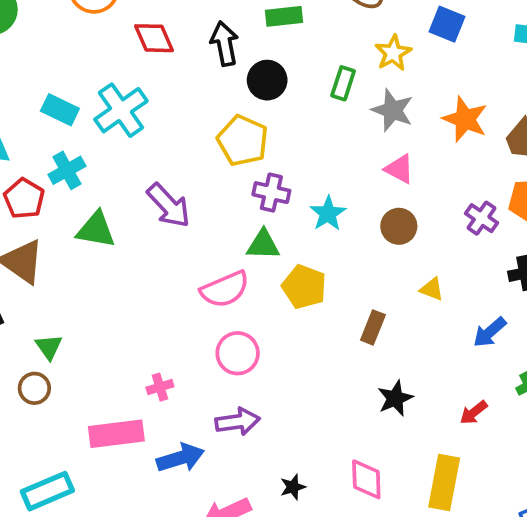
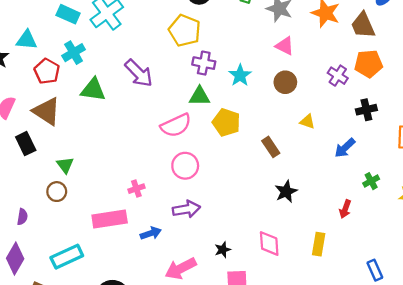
brown rectangle: (373, 327) -> (271, 147), turned -54
red arrow: (474, 413) -> (345, 209), moved, turned -30
blue arrow: (180, 458) -> (151, 233), size x0.7
yellow rectangle: (444, 482) -> (319, 244), size x0.7

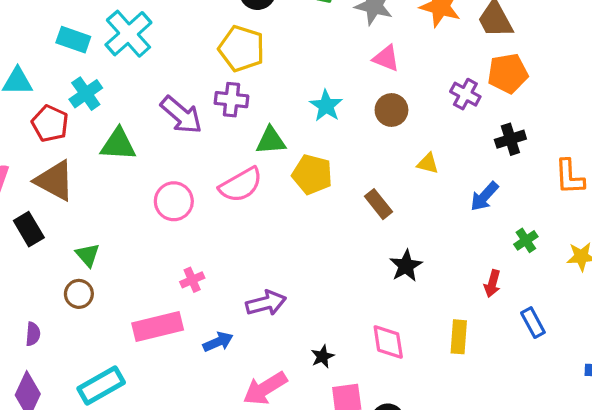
purple cross: (204, 63) -> (231, 100), moved
pink circle: (185, 166) -> (174, 201), moved
blue rectangle: (375, 270) -> (533, 323), moved

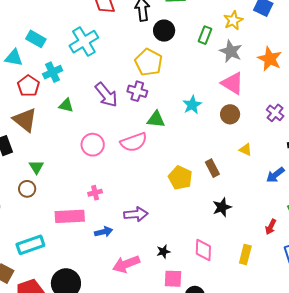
cyan rectangle: (73, 40) -> (36, 39), moved
pink triangle: (386, 58) -> (232, 83), size x1.4
green triangle: (118, 144) -> (66, 105), size x0.7
yellow pentagon: (312, 174) -> (180, 178), moved

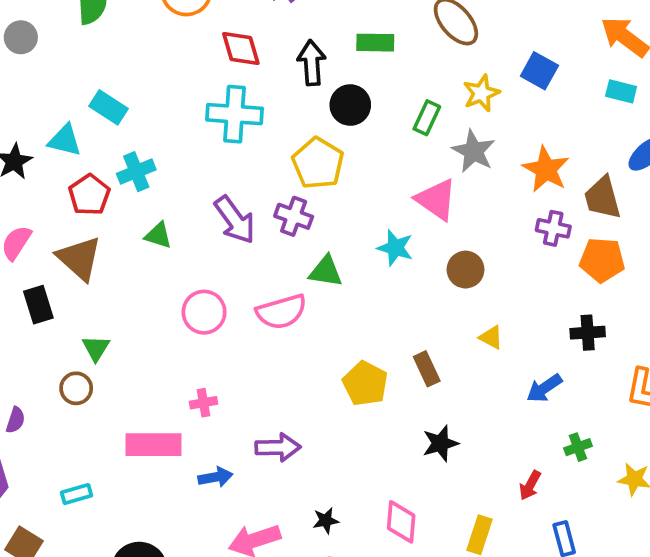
cyan cross: (84, 42) -> (235, 114), moved, turned 32
pink triangle: (232, 83) -> (436, 200), moved
cyan star: (192, 105) -> (395, 248), turned -30
purple cross: (275, 113) -> (553, 228), moved, turned -30
cyan rectangle: (30, 245) -> (76, 494), size x0.6

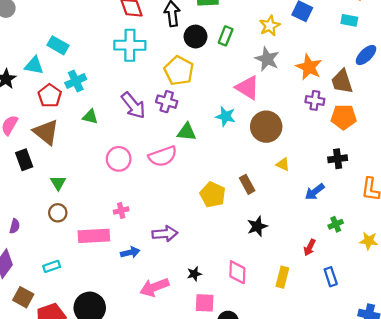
green rectangle: (427, 118) -> (226, 36), moved
brown circle: (466, 270) -> (266, 127), size x1.5
brown circle: (76, 388) -> (58, 213), moved

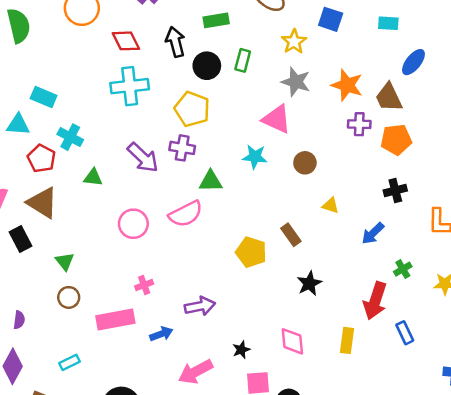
cyan cross: (76, 81) -> (70, 137), turned -30
brown circle: (266, 127) -> (305, 163), size x0.6
red arrow: (310, 247) -> (375, 301), size x1.8

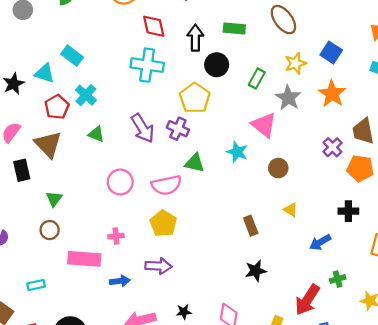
green rectangle: (243, 60) -> (257, 78), moved
orange star: (347, 85) -> (332, 94), moved
purple cross: (359, 124) -> (332, 147), turned 30
yellow pentagon: (251, 252) -> (163, 223), moved

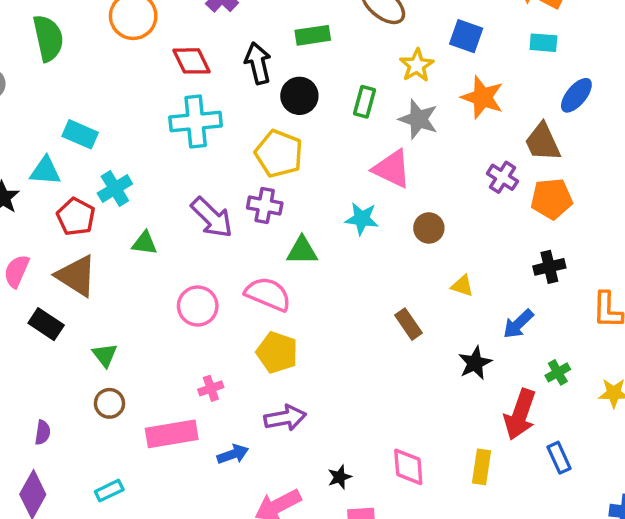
cyan cross: (86, 95) -> (115, 189), turned 30
black rectangle: (22, 170) -> (46, 324), turned -30
pink semicircle: (166, 185) -> (268, 294), turned -132
black star: (256, 271) -> (475, 363), moved

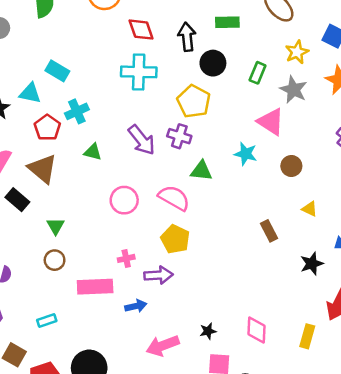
purple arrow: (285, 418) -> (158, 275), moved

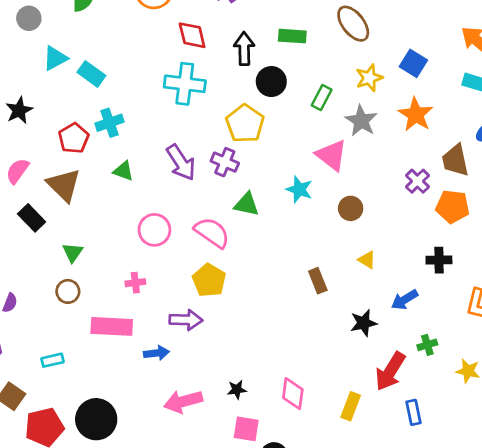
cyan triangle: (30, 93) -> (55, 58), moved, turned -45
pink cross: (126, 258) -> (135, 283), moved

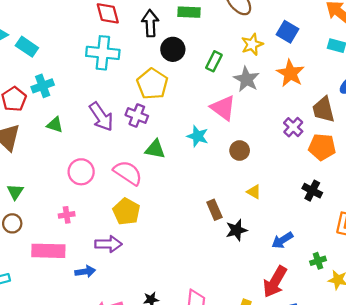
black cross: (439, 260) -> (312, 191), turned 30
blue arrow: (405, 300) -> (282, 240), moved
black star: (364, 323) -> (236, 230), moved
green cross: (427, 345) -> (318, 261), moved

